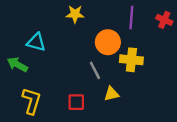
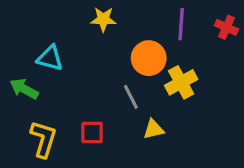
yellow cross: (131, 60) -> (181, 82), turned -35
red square: (76, 102) -> (92, 133), moved

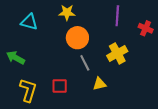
red cross: (226, 27) -> (146, 28), moved
cyan triangle: (50, 58) -> (29, 22), moved
orange circle: (149, 58) -> (77, 38), moved

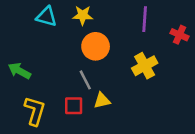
cyan triangle: (29, 22) -> (46, 17), moved
gray line: (85, 63) -> (85, 80), moved
yellow triangle: (99, 84) -> (102, 101), moved

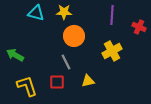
yellow triangle: (102, 101) -> (88, 81), moved
yellow L-shape: (35, 111) -> (27, 86), turned -35

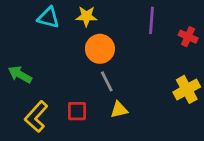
yellow cross: (112, 51) -> (187, 89), moved
gray line: (66, 62) -> (107, 81), moved
yellow L-shape: (27, 86) -> (36, 117), turned -120

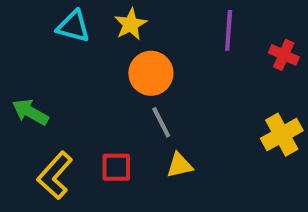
yellow star: (86, 16) -> (130, 24), turned -30

